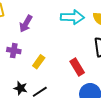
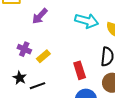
purple cross: (14, 51) -> (24, 49), moved

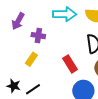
purple cross: (24, 49) -> (38, 36), moved

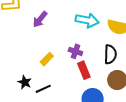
purple cross: (38, 36) -> (75, 51), moved

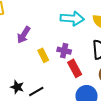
purple arrow: (40, 19) -> (24, 35), moved
yellow rectangle: (47, 59) -> (43, 55), moved, turned -64

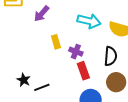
purple arrow: (24, 35) -> (42, 14), moved
yellow rectangle: (43, 55) -> (56, 42), moved

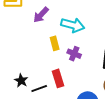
cyan arrow: (89, 21) -> (73, 25), moved
red rectangle: (83, 71) -> (58, 78), moved

